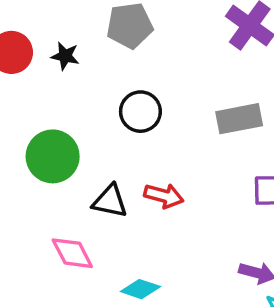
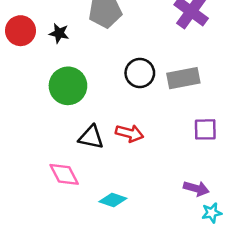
black circle: (140, 112) -> (140, 73), moved
green circle: (53, 156) -> (68, 86), moved

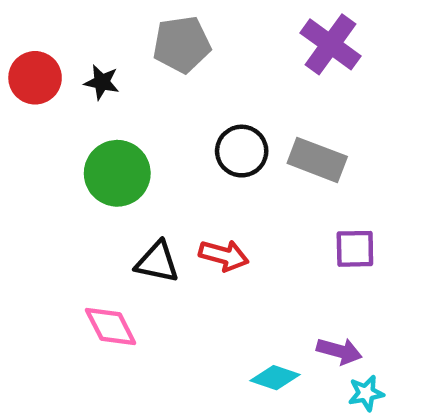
gray rectangle: (183, 78) -> (317, 160), turned 32
cyan diamond: (113, 200) -> (275, 378), moved

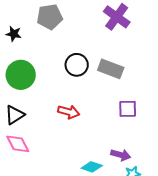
black triangle: (157, 262) -> (15, 115), moved, turned -45

